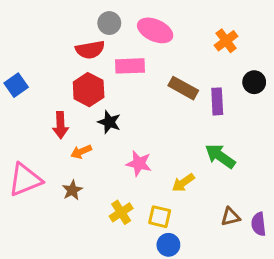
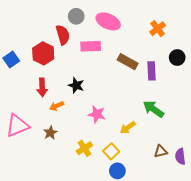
red semicircle: (90, 50) -> (63, 35), turned -96
red hexagon: (89, 90) -> (43, 53), moved
yellow square: (160, 217) -> (111, 151), turned 35

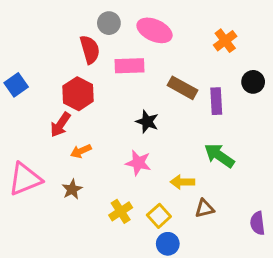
red hexagon: (43, 53) -> (78, 94), moved
black star: (76, 85) -> (147, 122), moved
red arrow: (42, 87) -> (60, 125), turned 36
yellow arrow: (128, 128) -> (182, 182), turned 35
brown triangle: (161, 151) -> (205, 208), moved

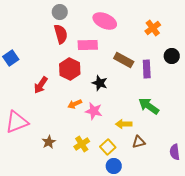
gray circle: (109, 23) -> (60, 12), moved
red hexagon: (78, 94) -> (70, 69), moved
orange arrow: (81, 151) -> (75, 104), moved
brown star: (72, 189) -> (49, 142), moved

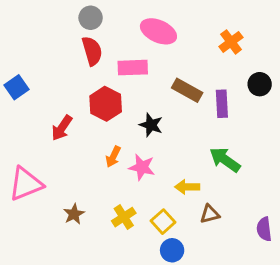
orange arrow: (75, 104) -> (113, 157), turned -40

